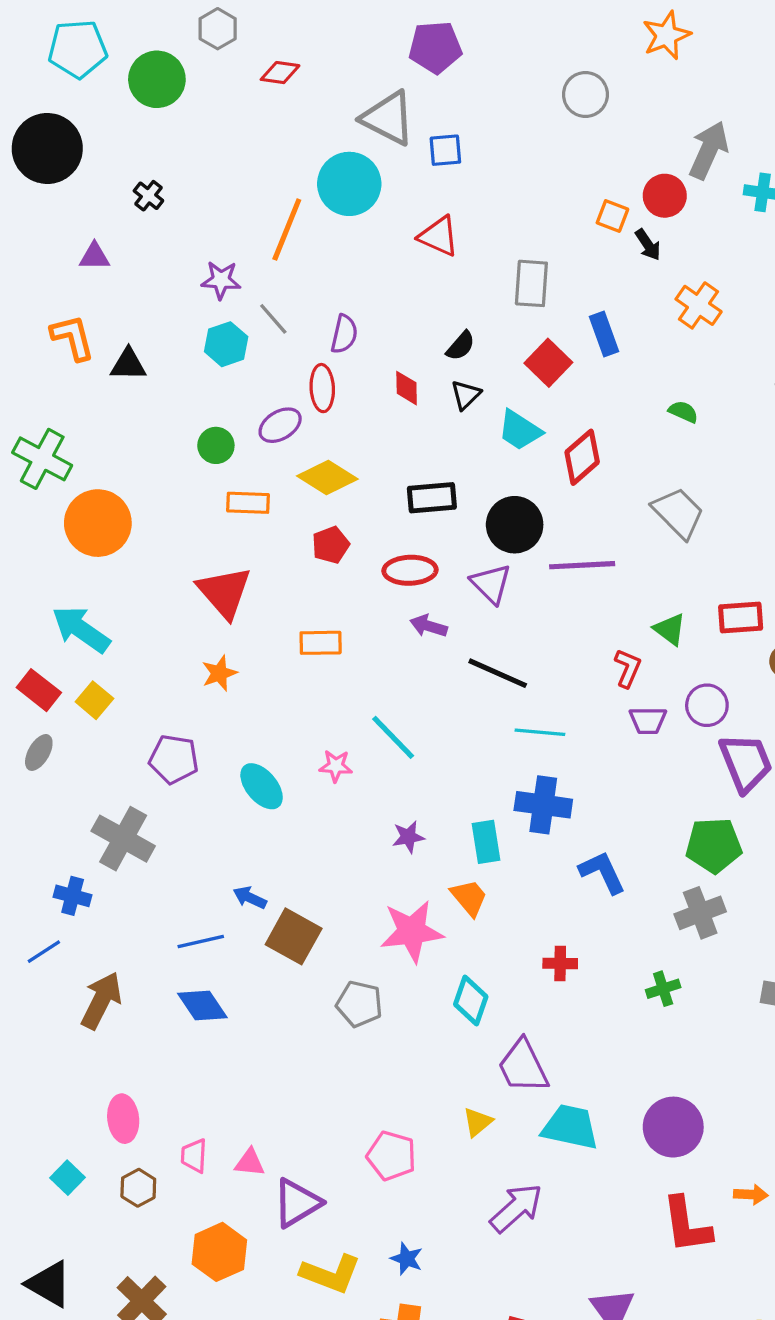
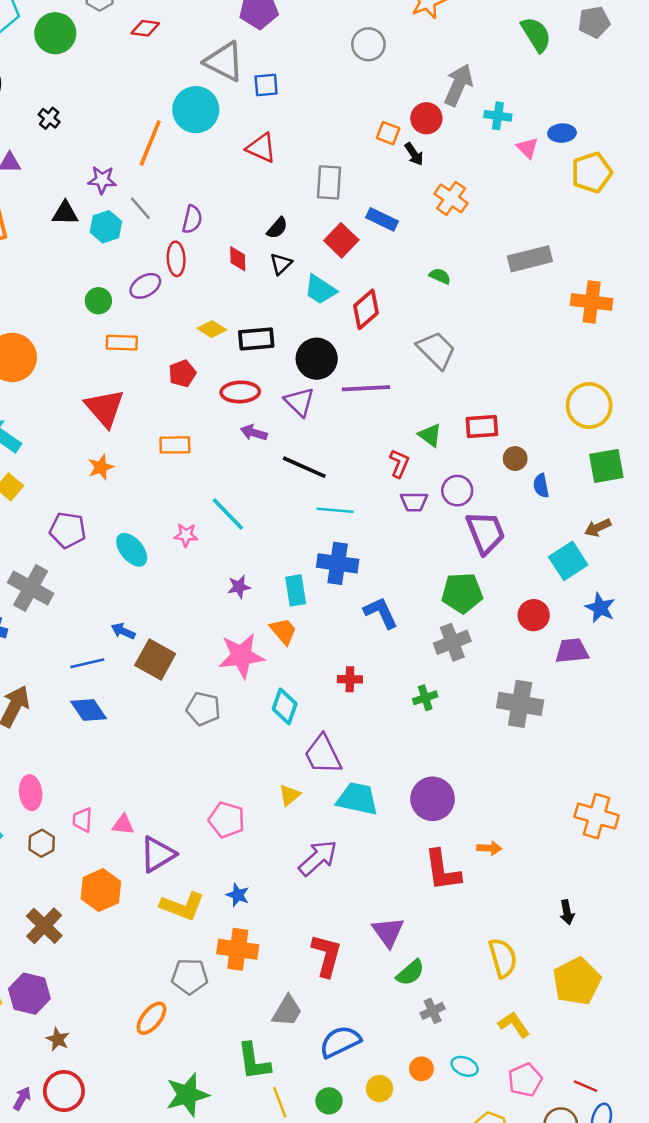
blue rectangle: (604, 334) -> (382, 219), turned -44
black triangle: (128, 364) -> (65, 213), moved
yellow diamond: (327, 477) -> (212, 329), moved, size x0.7

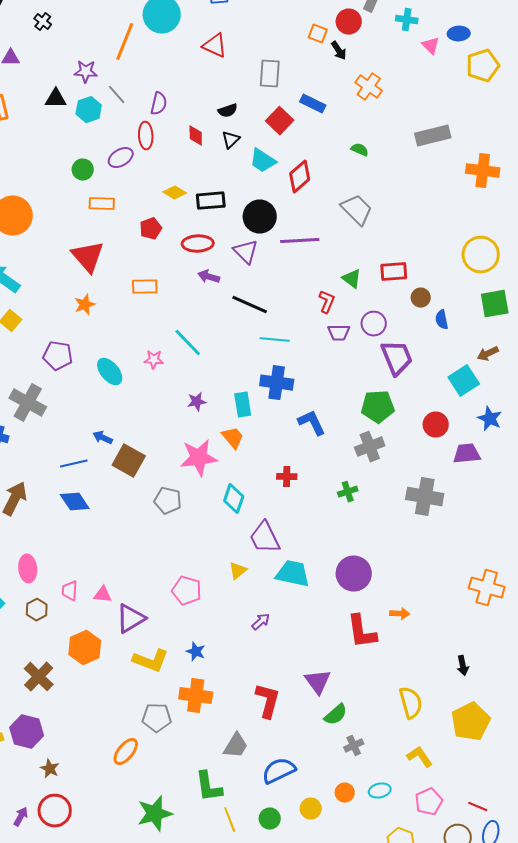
black semicircle: (277, 228) -> (228, 111), turned 30
purple arrow: (318, 858) -> (261, 622), size x0.6
cyan ellipse: (465, 1066) -> (380, 791), turned -35

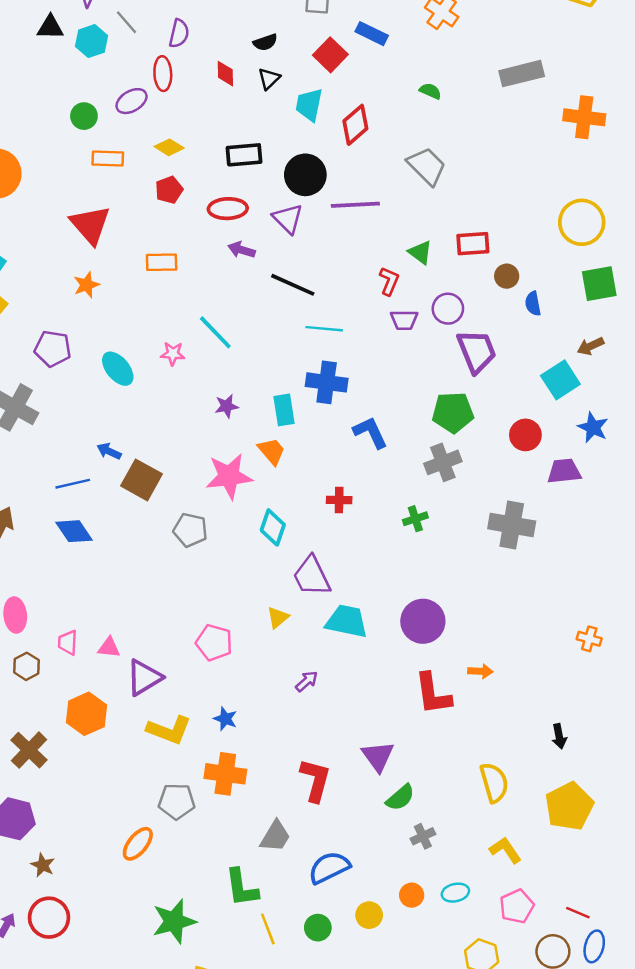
cyan trapezoid: (263, 161) -> (309, 105), turned 68
yellow diamond: (175, 193) -> (169, 147), moved
orange cross: (487, 588) -> (589, 639), size x0.6

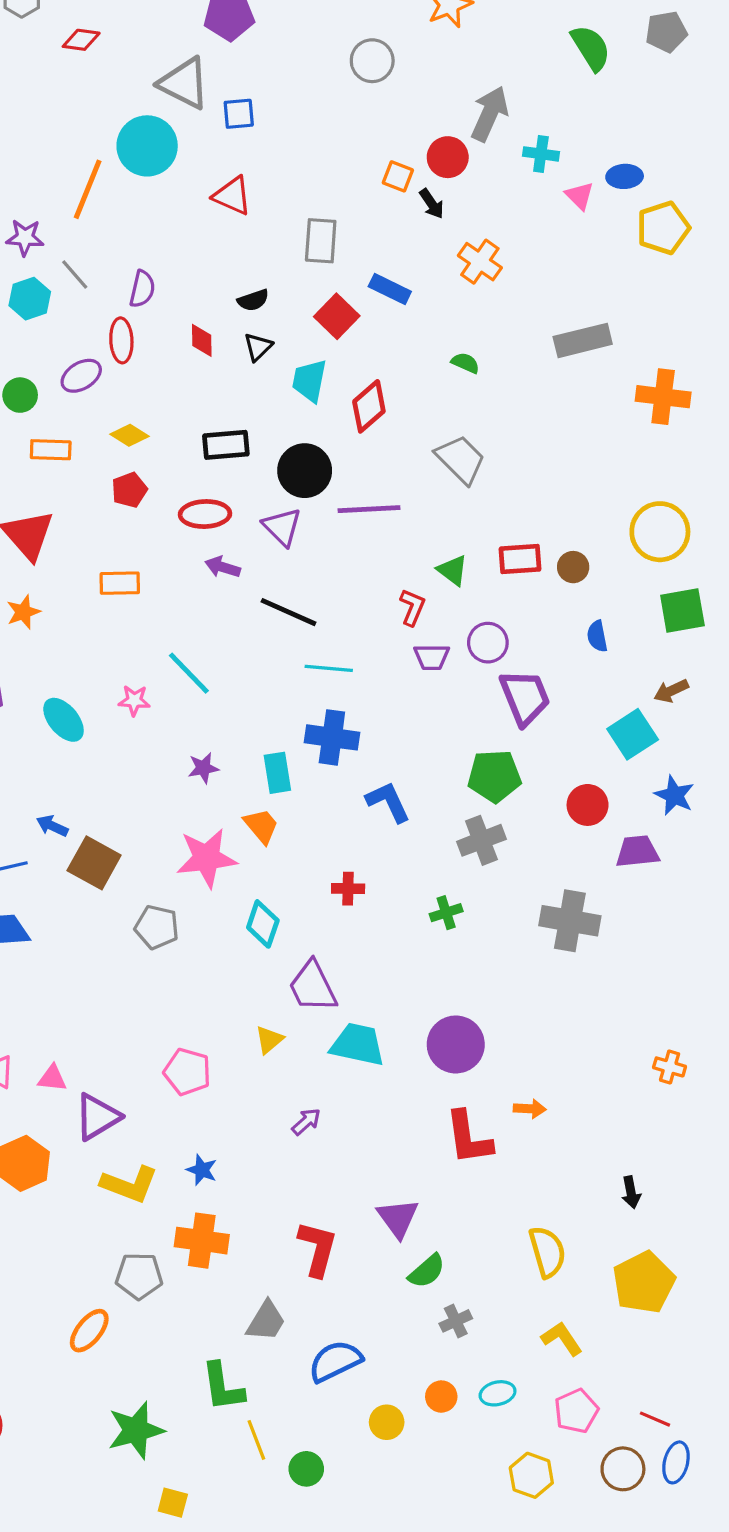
brown circle: (507, 276) -> (573, 567), moved
green circle: (318, 928) -> (306, 1469), moved

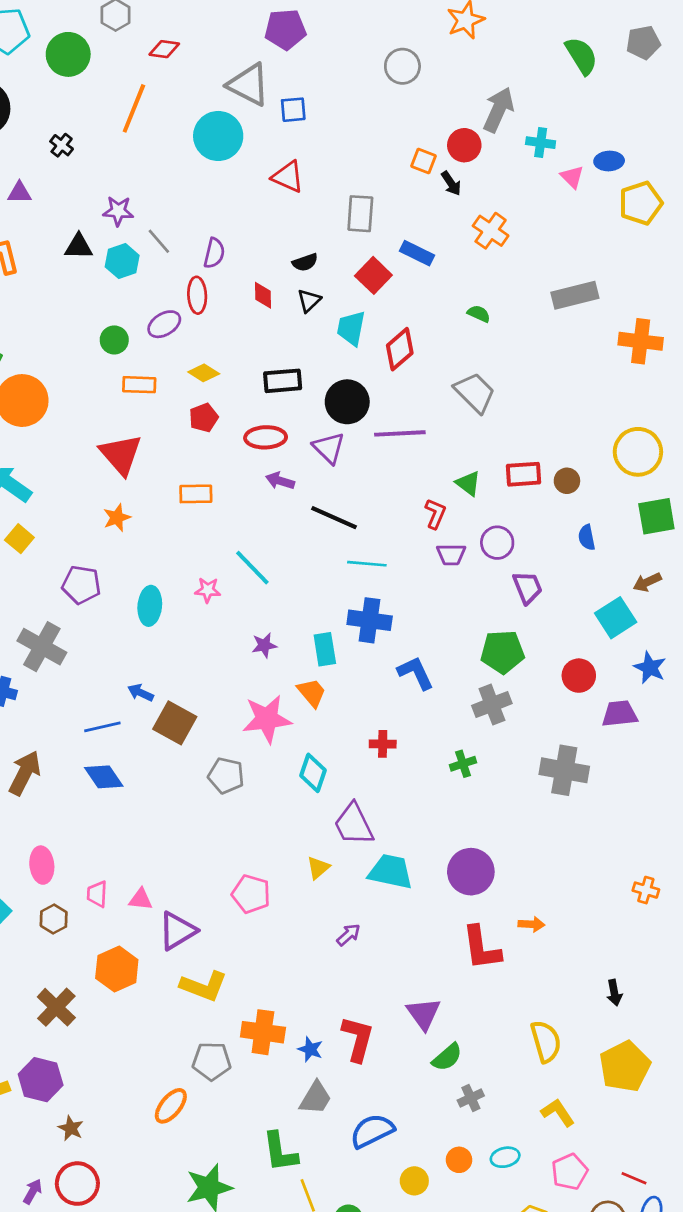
orange line: (88, 189) -> (134, 108), moved
purple trapezoid: (525, 697) -> (527, 587), size x0.7
cyan ellipse: (64, 720) -> (150, 606), turned 45
blue star: (202, 1170) -> (310, 1049), moved

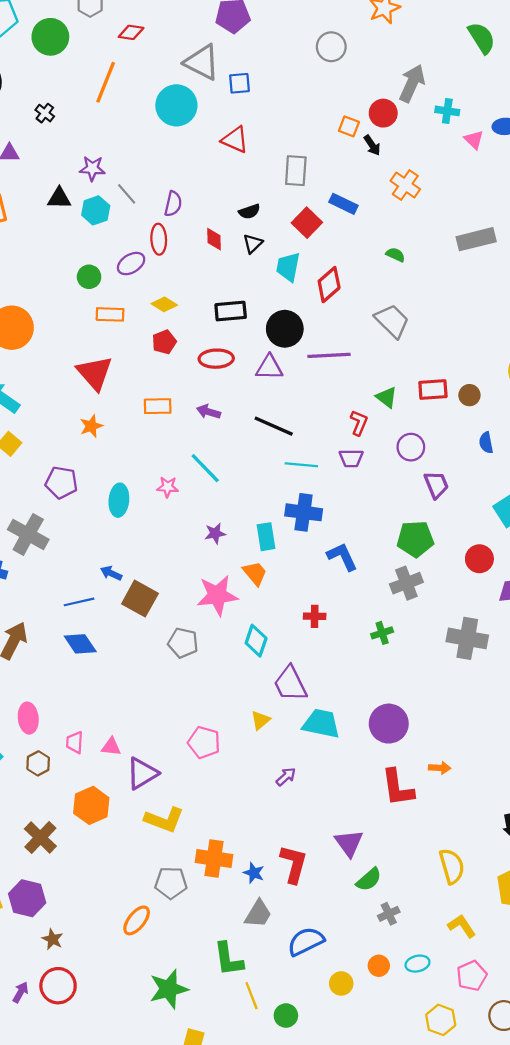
purple triangle: (329, 448) -> (269, 367), turned -44
purple arrow: (280, 481) -> (208, 412), moved
purple trapezoid: (451, 554) -> (351, 458), moved

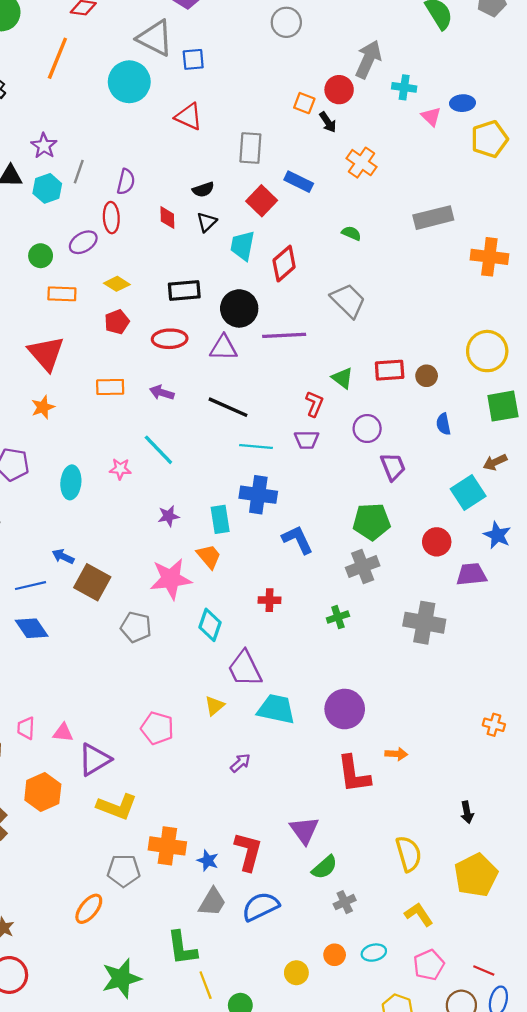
purple star: (92, 168) -> (44, 146), turned 30
gray line: (127, 194) -> (79, 172), turned 60
blue semicircle: (306, 941) -> (261, 907), moved

